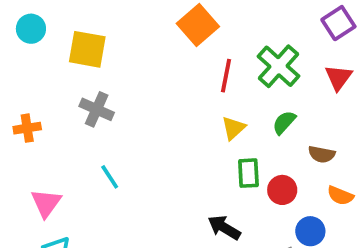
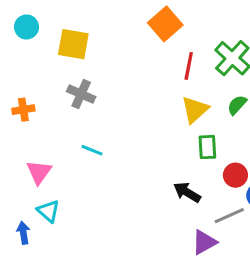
yellow triangle: (233, 128) -> (195, 110), size x1.4
cyan line: (110, 177) -> (92, 150), turned -35
red circle: (282, 190) -> (235, 175), moved

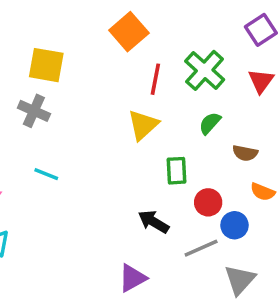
yellow square: (73, 44) -> (46, 65), moved
yellow triangle: (195, 110) -> (143, 125), moved
purple triangle: (204, 242) -> (132, 278), moved

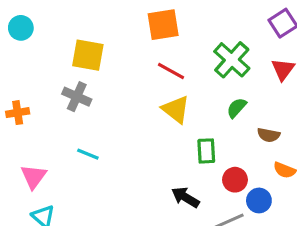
orange square: (129, 32) -> (163, 25), turned 32
red line: (155, 79) -> (171, 71), moved, turned -72
yellow triangle: (143, 125) -> (176, 109), turned -40

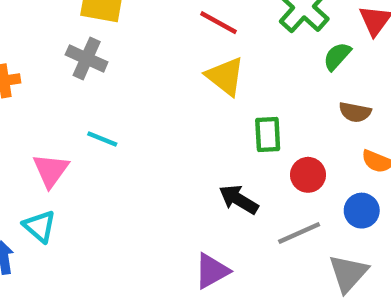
green semicircle: (237, 108) -> (337, 56), moved
pink triangle: (34, 177) -> (51, 170), moved
blue circle: (259, 200) -> (362, 211), moved

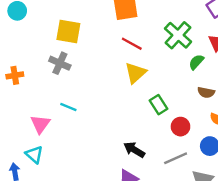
yellow triangle: (225, 76) -> (135, 73), turned 40
green rectangle: (268, 135) -> (159, 105), turned -30
black arrow: (239, 199) -> (134, 150), moved

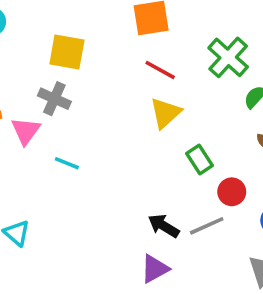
pink triangle: (40, 124) -> (26, 131), moved
gray line: (176, 158) -> (207, 226), moved

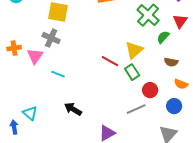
red line: (160, 70) -> (110, 61), moved
yellow triangle: (165, 113) -> (134, 50), moved
black arrow: (164, 226) -> (73, 109), moved

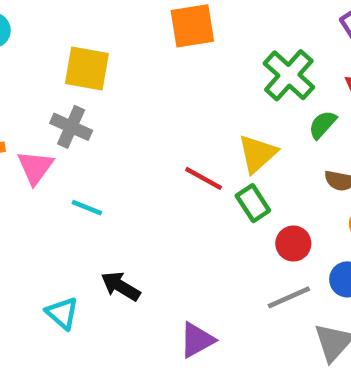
gray line: (136, 109) -> (289, 297), moved
cyan triangle: (30, 113) -> (62, 313), moved

